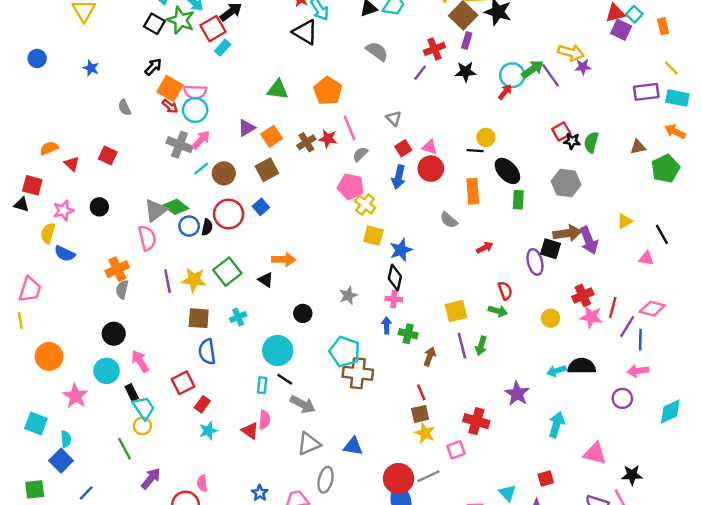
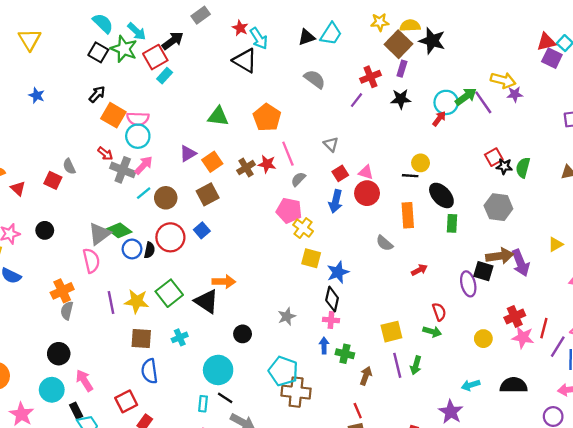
red arrow: (170, 106) -> (105, 154), moved
gray semicircle: (124, 108) -> (69, 166), moved
black triangle: (266, 280) -> (206, 301), size x1.6
cyan arrow: (557, 371) -> (471, 385), moved

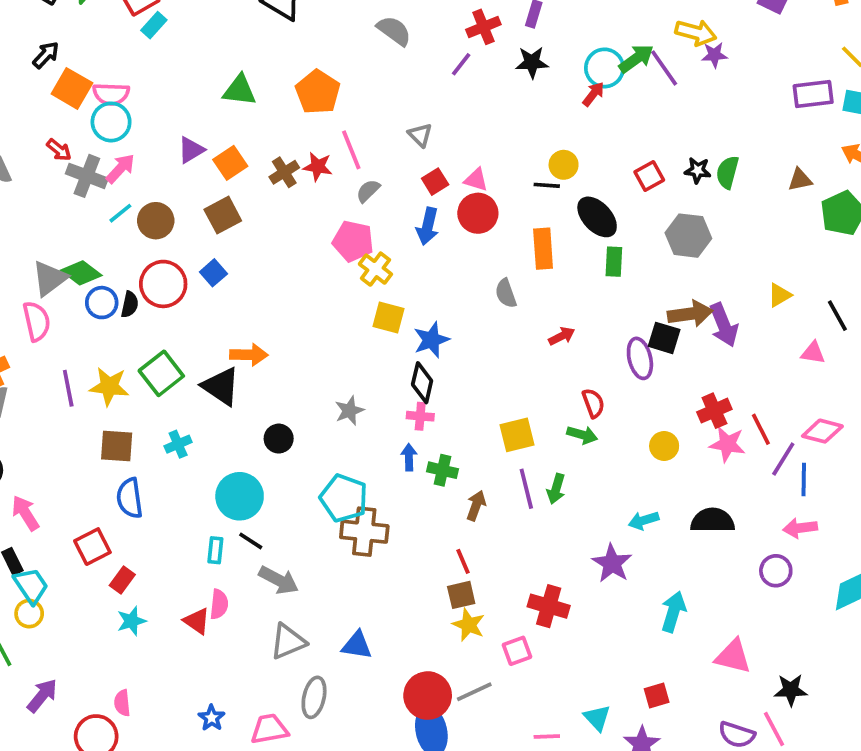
red square: (494, 157) -> (649, 176), moved
gray semicircle: (384, 243) -> (506, 293), turned 30
red line: (544, 328) -> (761, 429), turned -42

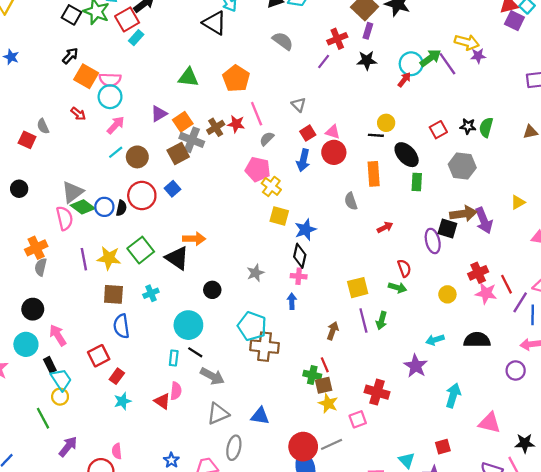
gray cross: (87, 176) -> (192, 140), moved
green diamond: (81, 273) -> (83, 207), moved
green cross: (443, 470) -> (312, 375), moved

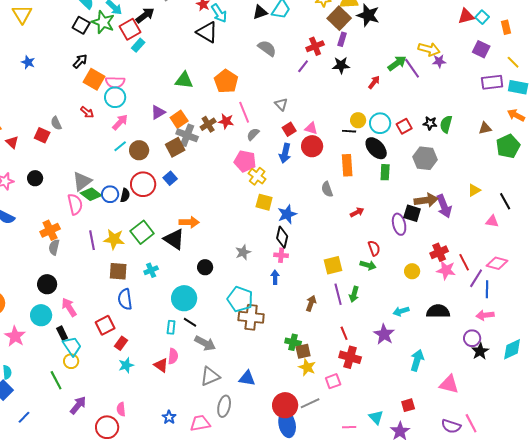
purple square: (514, 21) -> (481, 49), moved
cyan circle: (411, 64) -> (380, 123), moved
red line: (325, 365) -> (344, 333), moved
black star: (525, 443) -> (480, 351), moved, turned -30

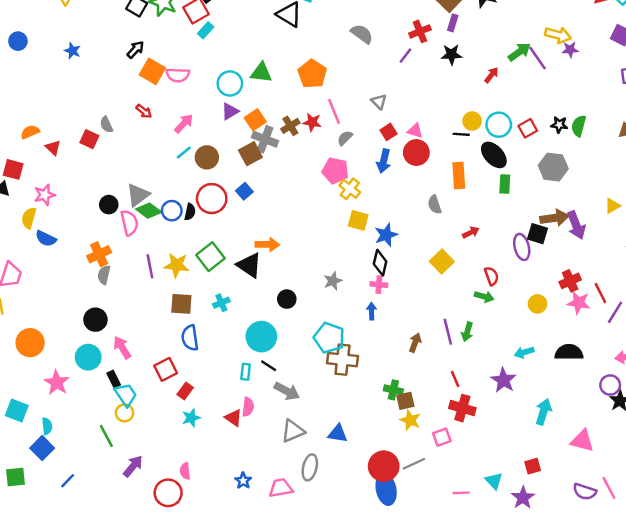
cyan circle: (115, 97) -> (230, 83), moved
black circle: (35, 178) -> (109, 205), moved
yellow square: (333, 265) -> (442, 262), moved, turned -30

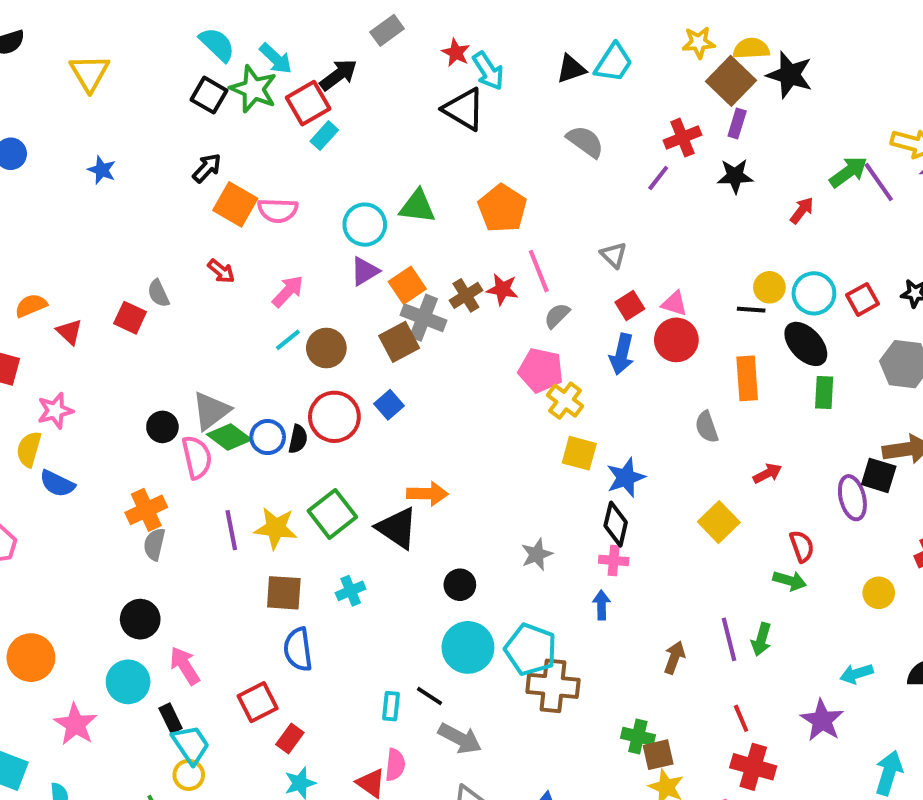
cyan circle: (261, 337) -> (468, 647), moved

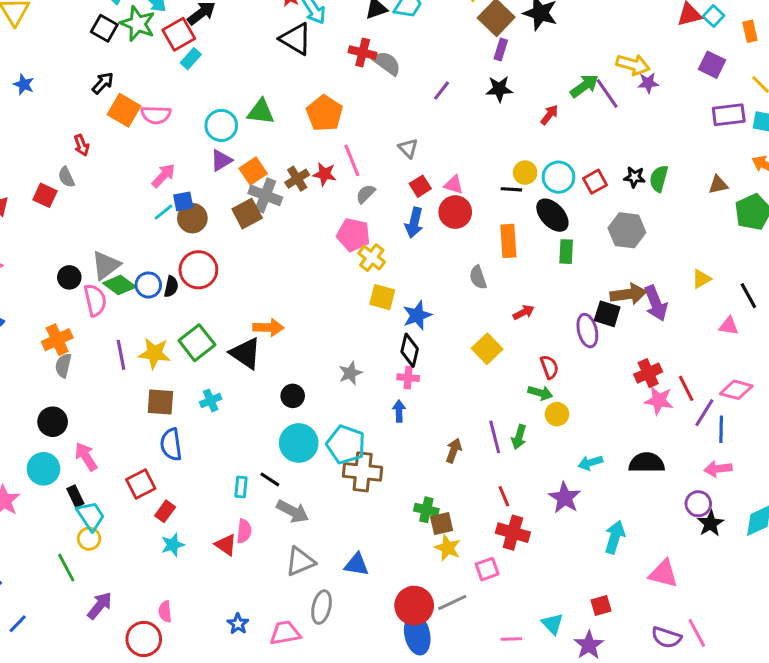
red cross: (682, 138) -> (363, 53), moved, turned 36
red arrow: (221, 271) -> (81, 145), moved, turned 30
blue square: (389, 405) -> (183, 201), moved, turned 30
yellow circle: (879, 593) -> (557, 414), moved

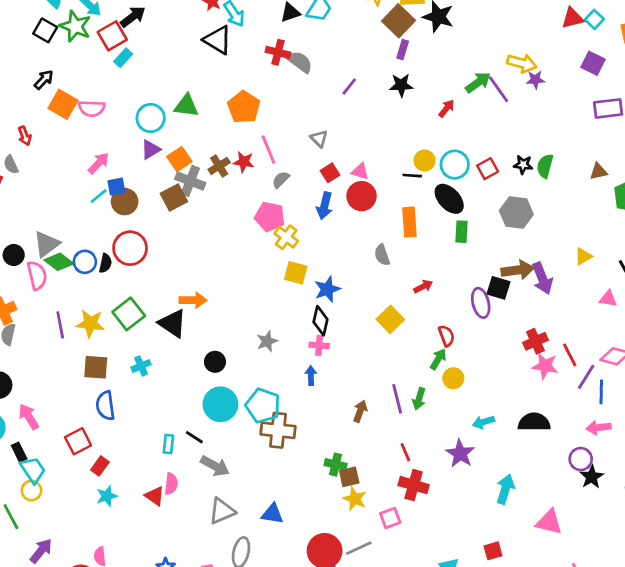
green arrow: (540, 393) -> (438, 359), turned -75

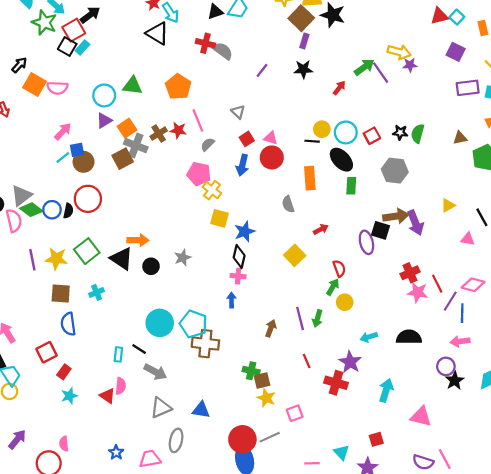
black square: (45, 30) -> (67, 46), moved
gray star: (267, 341) -> (183, 258), moved
black circle: (215, 362) -> (151, 266), moved
red cross: (414, 485) -> (336, 383), moved

